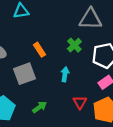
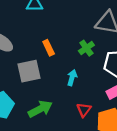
green arrow: (40, 107) -> (40, 109), size x1.5

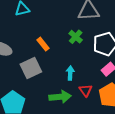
cyan arrow: (72, 78) -> (70, 73), moved
green arrow: (40, 109) -> (60, 97), moved, turned 35

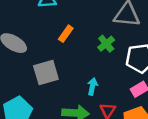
orange rectangle: (43, 44) -> (66, 34), moved, turned 64

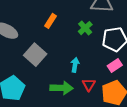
gray square: (46, 73) -> (35, 55), turned -30

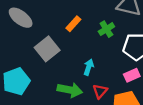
orange rectangle: (51, 21) -> (73, 24), moved

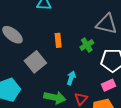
orange rectangle: (73, 24) -> (58, 40), turned -48

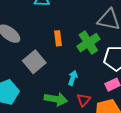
green cross: (87, 45) -> (88, 43), size x1.5

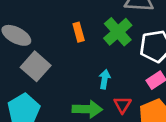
gray square: (34, 62) -> (36, 66), moved

